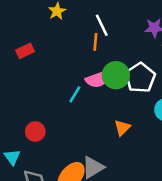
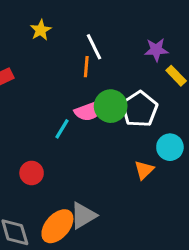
orange triangle: (122, 128) -> (144, 170), moved
red circle: (35, 132) -> (32, 173), moved

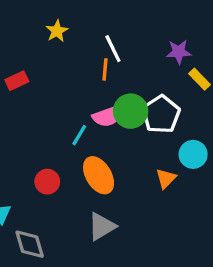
orange ellipse: (57, 226) -> (99, 175), moved, turned -72

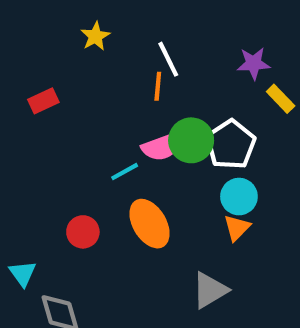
cyan line: (79, 135) -> (125, 172), turned 30
cyan circle: (193, 154) -> (239, 197), moved
gray triangle: (102, 227) -> (210, 290), moved

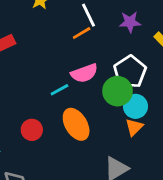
purple star: (254, 63) -> (130, 22), moved
orange line: (158, 86) -> (82, 33), turned 54
green circle: (191, 140) -> (118, 91), moved

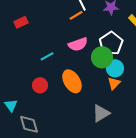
cyan line: (59, 90) -> (47, 56), moved

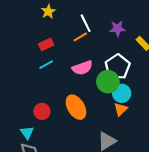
red rectangle: (21, 22) -> (46, 44), moved
cyan line: (47, 56) -> (46, 65), moved
cyan triangle: (11, 105) -> (27, 133), moved

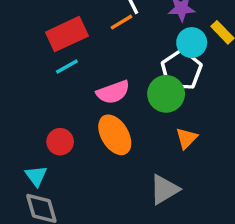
red rectangle: (46, 44) -> (67, 34), size x1.6
pink semicircle: (82, 68) -> (113, 92), moved
cyan circle: (122, 93) -> (192, 43), moved

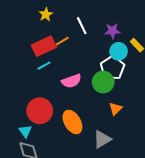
orange line: (122, 22) -> (62, 41), moved
orange ellipse: (115, 135) -> (72, 122), moved
red circle: (60, 142) -> (40, 111), size x1.6

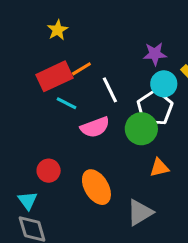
white line: (82, 26) -> (110, 90), moved
cyan line: (44, 66) -> (67, 103), moved, turned 56
orange triangle: (115, 109) -> (159, 168), turned 32
red circle: (40, 111) -> (49, 171), size x0.6

